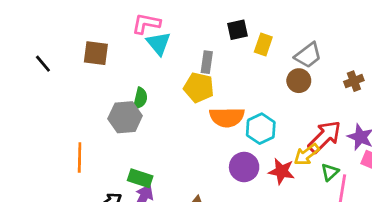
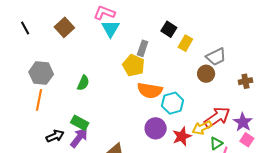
black square: (237, 30) -> (169, 29), turned 35
brown square: (96, 53) -> (64, 27), turned 30
green semicircle: (140, 98) -> (83, 83), moved
gray hexagon: (125, 117) -> (41, 73), moved
red star: (282, 171) -> (182, 136), turned 30

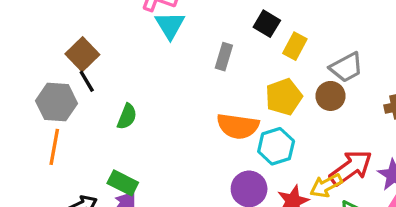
brown square: (64, 27) -> (82, 54), moved
black line: (25, 28) -> (87, 81), moved
yellow pentagon: (134, 65) -> (284, 97), moved, turned 30

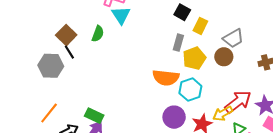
gray rectangle: (224, 57) -> (178, 43), moved
green semicircle: (127, 117) -> (98, 34), moved
orange line: (54, 147) -> (49, 113), moved, turned 30

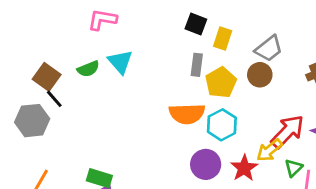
cyan triangle: (121, 15) -> (120, 62), moved
green semicircle: (98, 34) -> (88, 69), turned 56

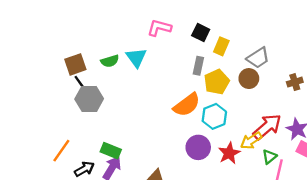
pink L-shape: (102, 20) -> (159, 28), moved
brown square: (47, 77) -> (75, 64), turned 30
orange semicircle: (187, 114) -> (187, 105), turned -40
gray hexagon: (32, 121) -> (89, 99), moved

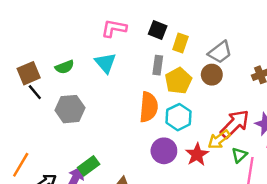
cyan triangle: (136, 58) -> (105, 63), moved
gray hexagon: (89, 99) -> (70, 109), moved
orange semicircle: (187, 105) -> (149, 107), turned -44
green rectangle: (111, 151) -> (89, 166), moved, turned -54

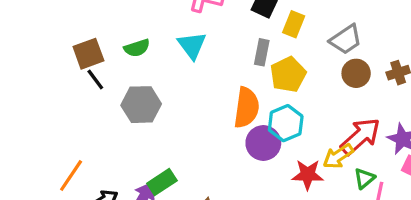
brown circle: (212, 75) -> (356, 73), moved
purple circle: (164, 151) -> (263, 143), moved
red star: (197, 155) -> (308, 175), turned 30

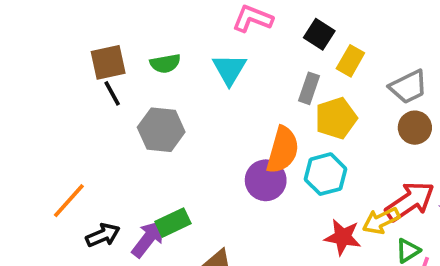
purple circle: (263, 143) -> (266, 180), moved

